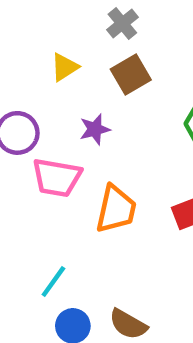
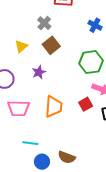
pink trapezoid: (57, 178) -> (19, 108), moved
cyan line: (53, 281) -> (30, 143), turned 70

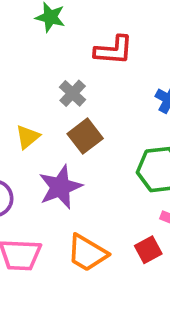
purple star: (39, 72) -> (60, 187), size x1.6
orange trapezoid: (54, 107) -> (87, 253), turned 115

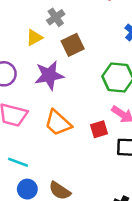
gray cross: (73, 93) -> (56, 17), moved

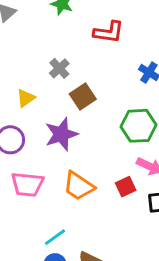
yellow triangle: (34, 38) -> (26, 98), moved
cyan line: (18, 162) -> (55, 237), moved, turned -48

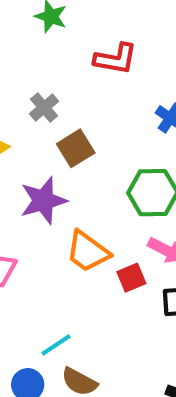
orange trapezoid: (79, 186) -> (88, 251), moved
cyan line: (55, 237) -> (56, 345), moved

